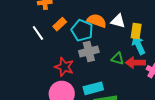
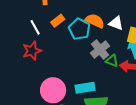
gray cross: (89, 51) -> (100, 50), moved, turned -30
red star: (64, 67) -> (32, 51), moved, turned 30

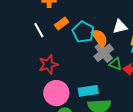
orange semicircle: (95, 21) -> (100, 38), moved, turned 30
white triangle: (116, 23) -> (120, 27), turned -35
red star: (32, 51) -> (48, 64), moved

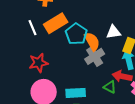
orange rectangle: (62, 23) -> (56, 23), size x1.6
green triangle: (115, 64) -> (110, 87), moved

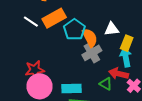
white line: (32, 28) -> (31, 22), turned -35
red star: (38, 63) -> (35, 70), moved

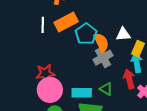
white line: (31, 22) -> (43, 25), turned 56
red arrow: (119, 74) -> (129, 79), turned 60
green triangle: (106, 84) -> (106, 89), moved

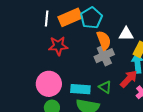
cyan pentagon: (86, 34) -> (91, 18), moved
red star: (45, 73) -> (58, 46), moved
red arrow: (129, 79) -> (129, 79), turned 54

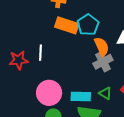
orange rectangle: (70, 17) -> (67, 25), turned 45
white line: (47, 19) -> (41, 53), moved
red star: (58, 46) -> (19, 60), moved

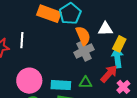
green triangle: (105, 93) -> (86, 83), turned -32

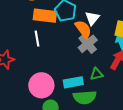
white triangle: (105, 29) -> (92, 18), moved, turned -35
white line: (22, 40) -> (37, 39), moved

